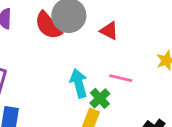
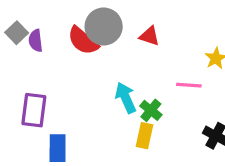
pink line: (121, 78) -> (189, 85), moved

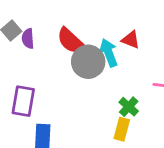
gray circle: (104, 26) -> (88, 62), moved
cyan arrow: (126, 98) -> (109, 53), moved

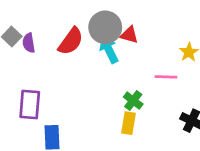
red semicircle: (71, 41) -> (71, 41), turned -92
gray circle: (88, 62) -> (105, 27), moved

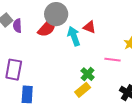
gray circle: (105, 27) -> (56, 14), moved
yellow rectangle: (129, 123) -> (83, 90), turned 35

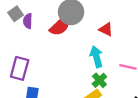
cyan arrow: (74, 36) -> (96, 57), moved

